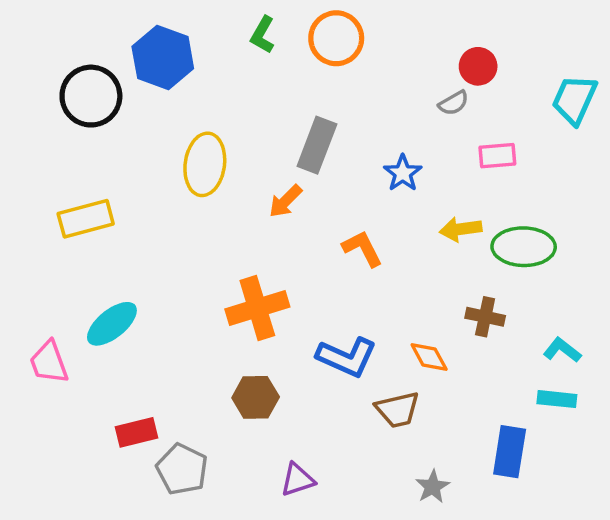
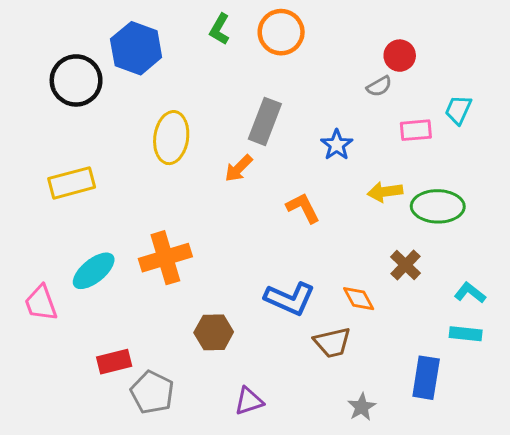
cyan trapezoid: (574, 100) -> (458, 110), moved, size x0.7
orange cross: (257, 308) -> (165, 258), moved
brown cross: (485, 317) -> (406, 265), turned 32

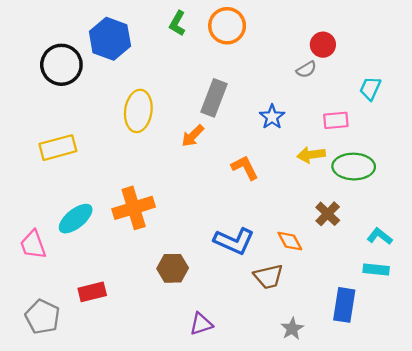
pink rectangle: (416, 130) -> (336, 120), moved
gray pentagon: (152, 392) -> (42, 317), moved

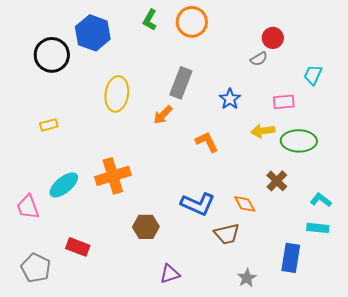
yellow rectangle: (58, 148) -> (49, 125), size x0.6
red rectangle: (92, 292) -> (78, 247), turned 35

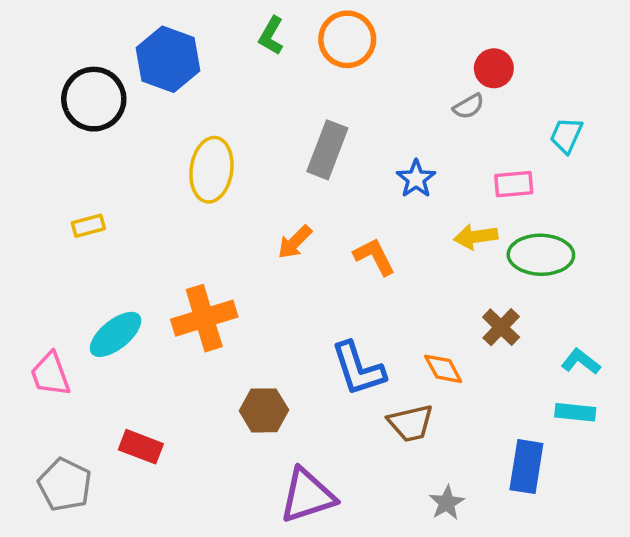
orange arrow: (163, 115) -> (295, 242), moved
blue L-shape: (198, 204) -> (358, 369), turned 48
purple triangle: (170, 274) -> (307, 496), size x1.6

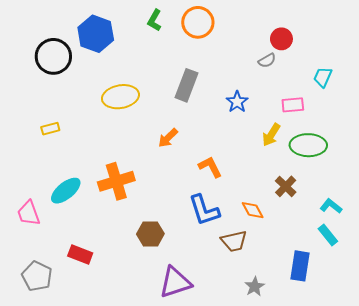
yellow ellipse: (211, 170) -> (120, 97), turned 72
yellow arrow: (476, 237) -> (271, 135), turned -50
orange L-shape: (374, 257) -> (210, 167), moved
cyan rectangle: (575, 412) -> (328, 235), turned 45

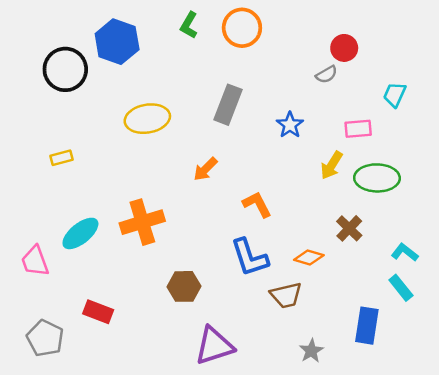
orange diamond: (253, 210) -> (309, 257), turned -45

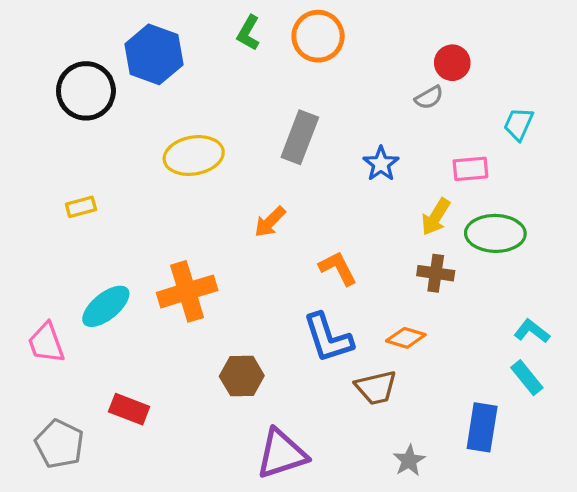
brown cross: (349, 228) -> (436, 273), moved, turned -36

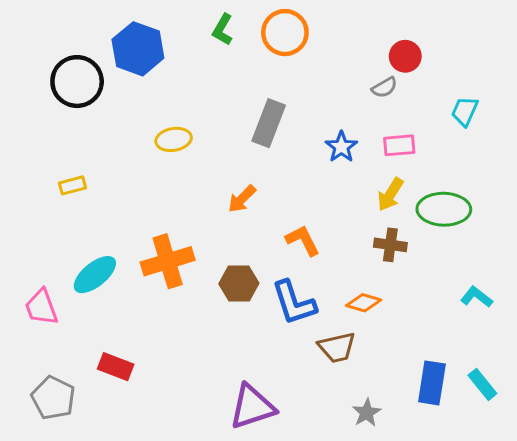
yellow ellipse: (194, 156) -> (174, 139), size x0.7
pink rectangle: (470, 169) -> (399, 145), moved
brown hexagon: (242, 376) -> (239, 283), moved
cyan rectangle: (527, 378) -> (482, 384), moved

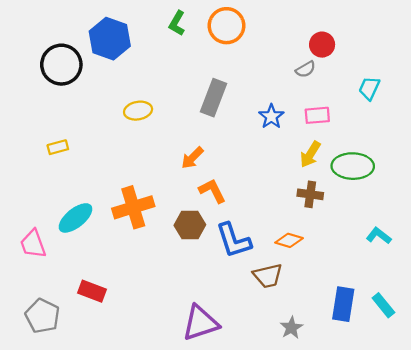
orange L-shape: (303, 240) -> (212, 191), moved

